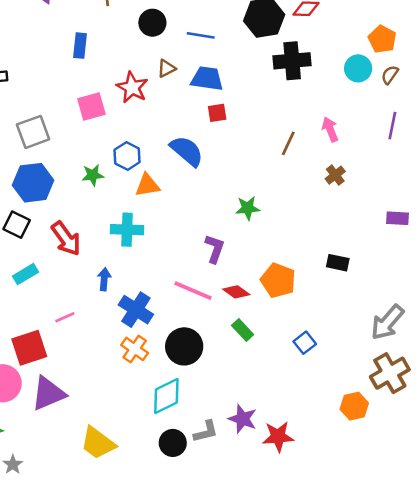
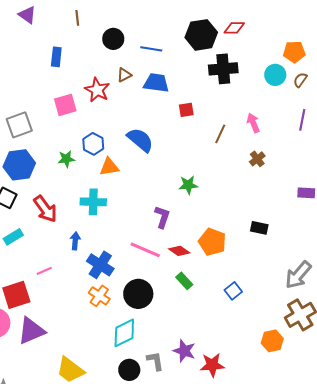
orange pentagon: (382, 39) -> (294, 52), turned -30
red square: (217, 113) -> (186, 110), moved
gray L-shape: (206, 432) -> (155, 361), turned -85

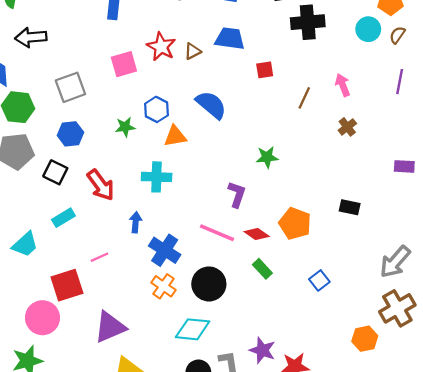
brown triangle: (124, 75) -> (193, 51), moved
blue hexagon: (19, 165) -> (70, 134), size x0.7
purple triangle: (31, 331) -> (110, 327), moved
cyan diamond: (124, 333) -> (193, 329), turned 32

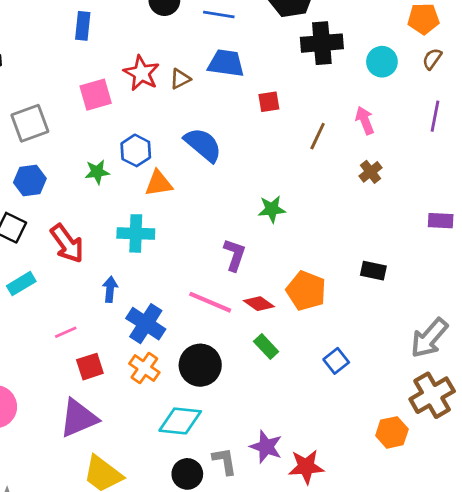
cyan circle: (368, 29) -> (382, 62), moved
red square: (67, 285) -> (90, 367), moved, size x0.7

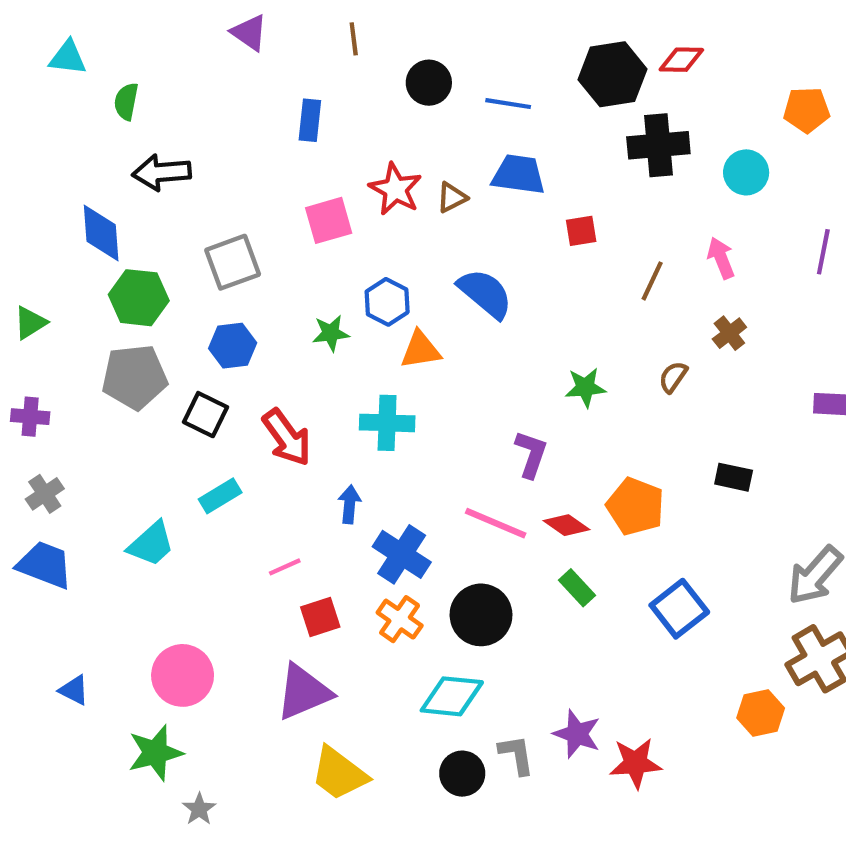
brown semicircle: (432, 59) -> (673, 377), moved
blue square: (336, 361) -> (679, 609), size x1.5

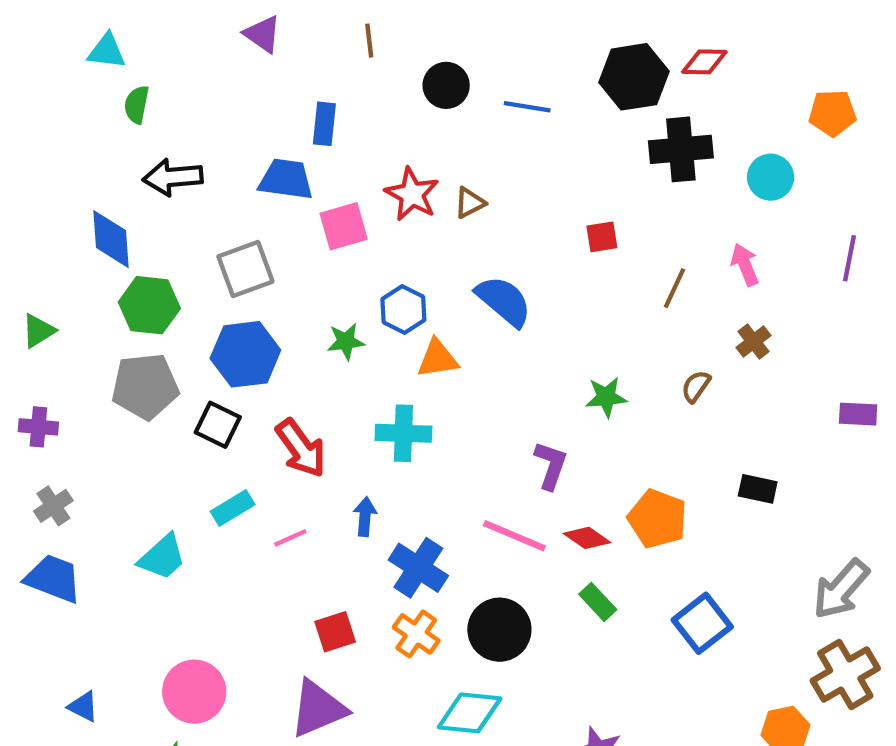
cyan triangle: (68, 58) -> (107, 51), moved
blue trapezoid: (519, 175) -> (286, 179), moved
blue hexagon: (233, 346) -> (245, 354), size x1.4
pink line: (285, 567) -> (290, 538), moved

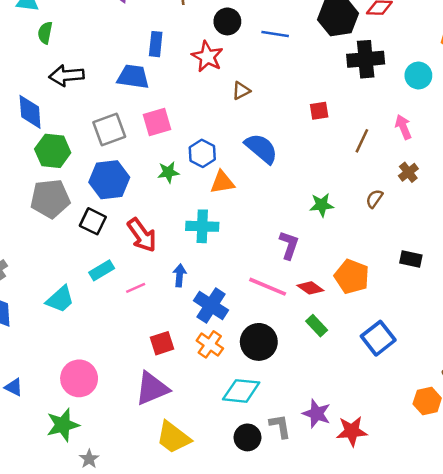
red star: (412, 194) -> (207, 57), moved
pink square: (344, 226) -> (157, 122), moved

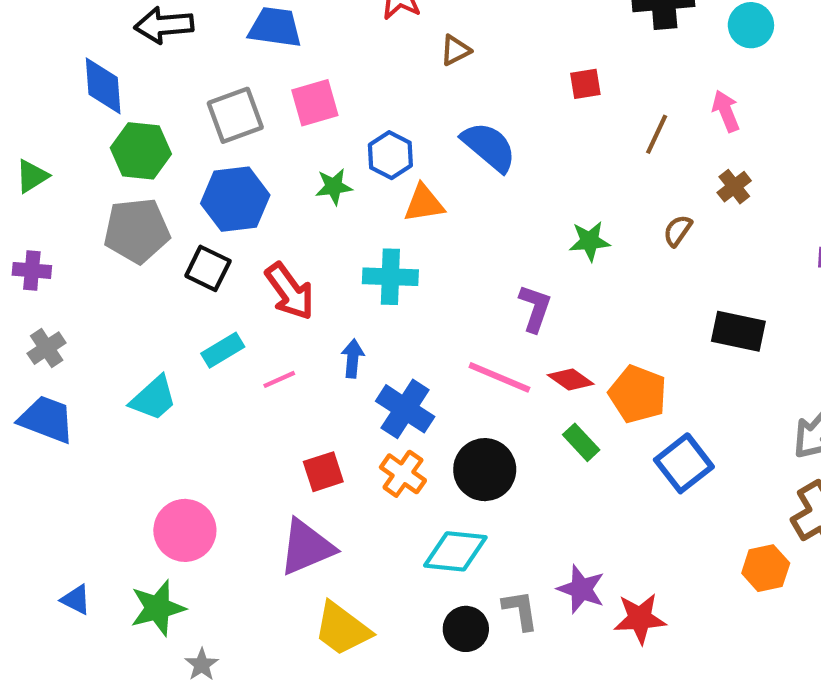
black rectangle: (411, 259) -> (738, 331), size x1.4
orange pentagon: (352, 277) -> (638, 394), moved
blue triangle: (14, 387) -> (76, 600), moved

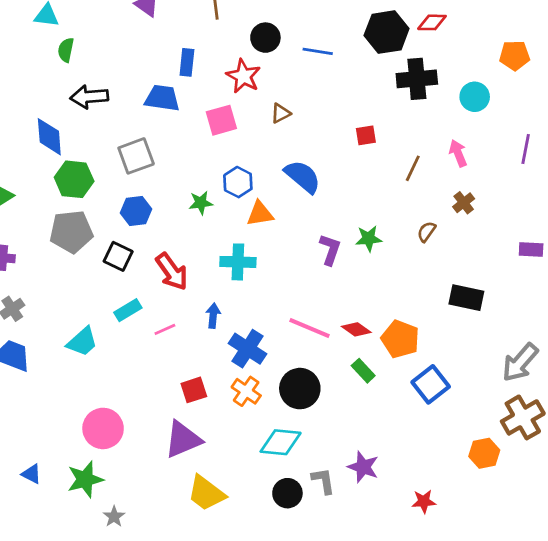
pink square: (315, 103) -> (221, 120), moved
blue hexagon: (235, 199) -> (136, 211), size x0.7
purple L-shape: (535, 308) -> (330, 250), moved
red star: (640, 618) -> (424, 501), moved, size x0.7

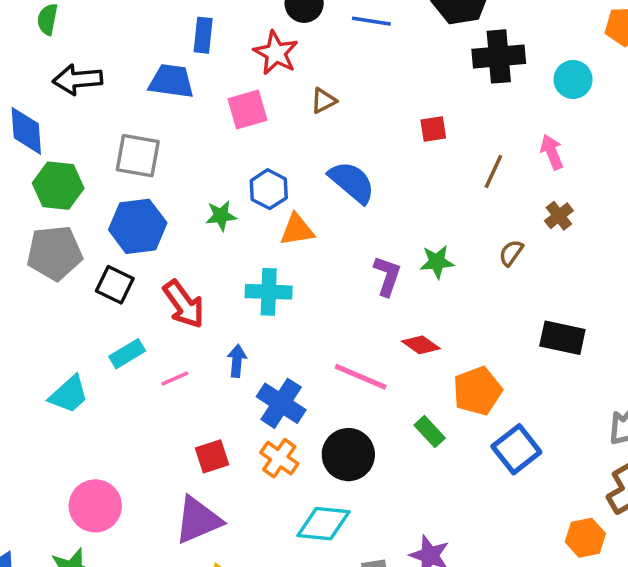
gray square: (136, 156) -> (138, 156), turned 30
blue hexagon: (136, 211) -> (138, 226), size x1.4
red diamond: (356, 329) -> (421, 345), moved
orange pentagon: (400, 339) -> (477, 391), turned 30

